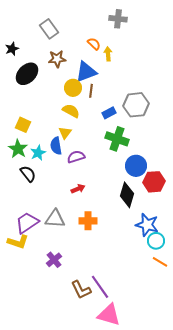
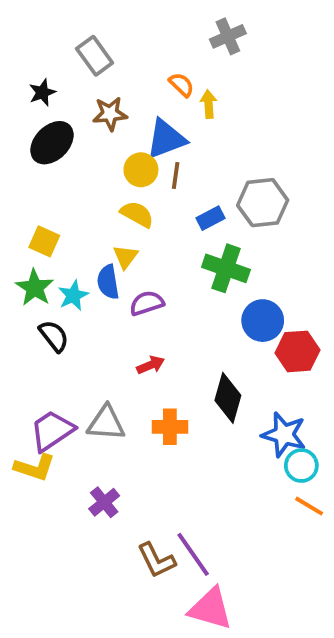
gray cross: (118, 19) -> (228, 36), turned -30
black star: (12, 49) -> (42, 92), moved
black diamond: (127, 195) -> (228, 398), moved

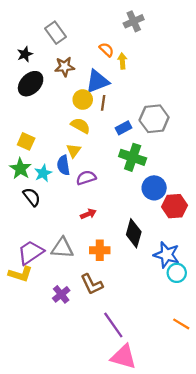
orange line: (309, 506) -> (181, 324), moved
brown L-shape: (156, 560) -> (92, 284), moved

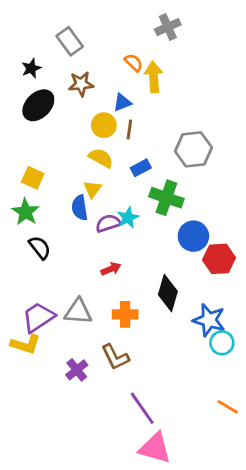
yellow arrow: (122, 61) -> (154, 77), size x1.5
blue triangle: (97, 81) -> (122, 102), size x0.6
blue rectangle: (123, 128) -> (141, 168), moved
cyan star: (43, 173) -> (128, 218), moved

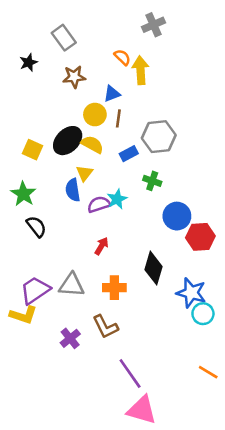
black ellipse: (38, 105) -> (68, 141), moved
gray hexagon: (193, 149) -> (159, 137), moved
yellow square: (33, 178) -> (32, 150), moved
green cross: (166, 198) -> (152, 181), size x0.6
red arrow: (111, 269) -> (101, 246), turned -36

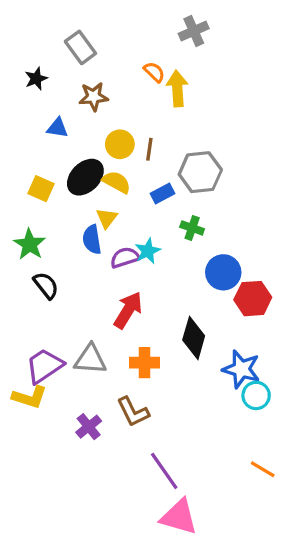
blue triangle: (112, 94) -> (57, 128), moved, turned 30
red arrow: (101, 246) -> (128, 310), size x1.6

